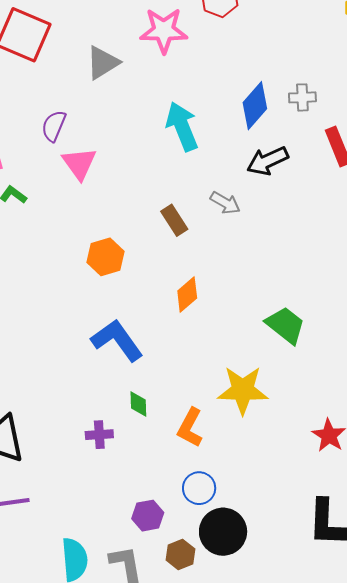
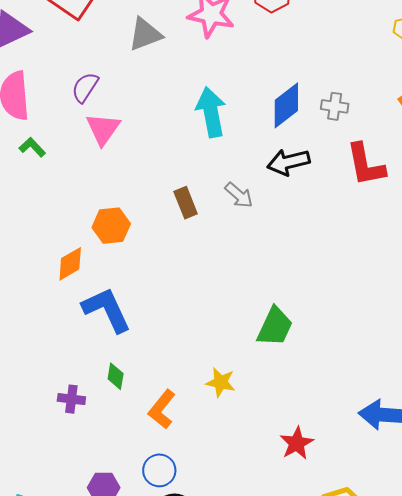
orange diamond: (187, 295) -> (70, 264), moved
green trapezoid: (285, 325) -> (275, 327), turned 66
yellow star: (243, 390) -> (221, 382), size x0.6

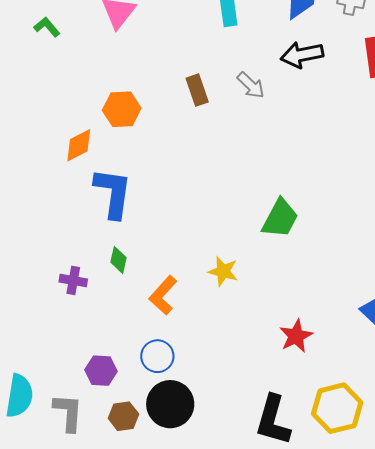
blue L-shape: (107, 310) -> (113, 193), turned 30

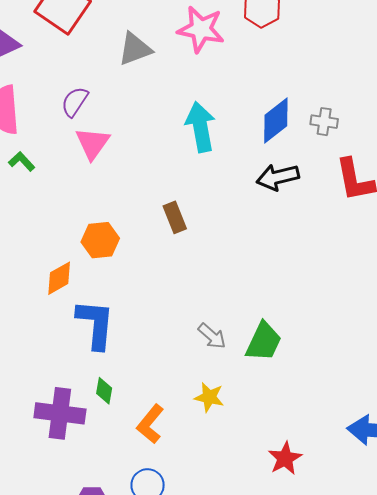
gray arrow: (251, 85) -> (212, 336), moved
purple cross: (73, 280) -> (60, 413), size x1.8

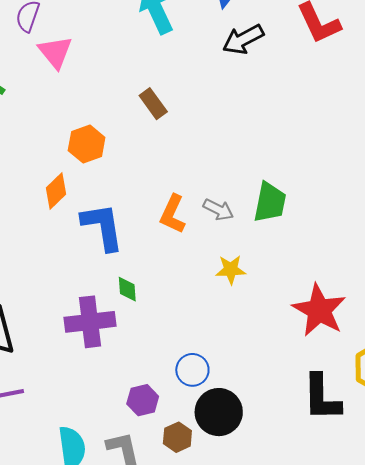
orange L-shape: (150, 424) -> (173, 214), moved
red star: (285, 458) -> (319, 310), size x1.6

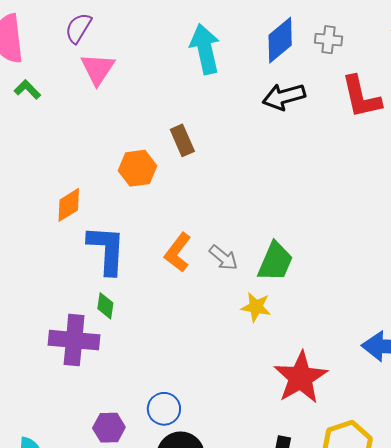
orange hexagon: (87, 144) -> (137, 168), moved
yellow star: (231, 270) -> (256, 307), moved
green diamond: (127, 289) -> (105, 306), moved

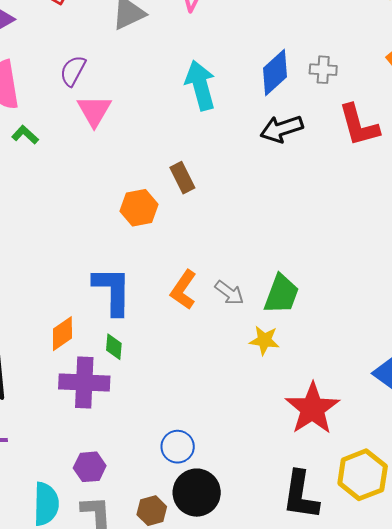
orange diamond: (69, 205) -> (62, 334), moved
purple hexagon: (109, 428) -> (90, 467), moved

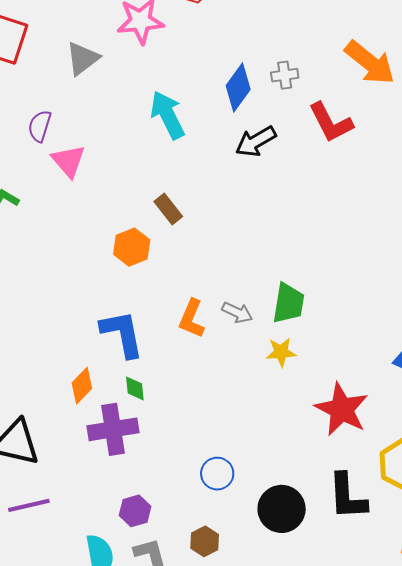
black circle: (197, 493) -> (282, 509), moved

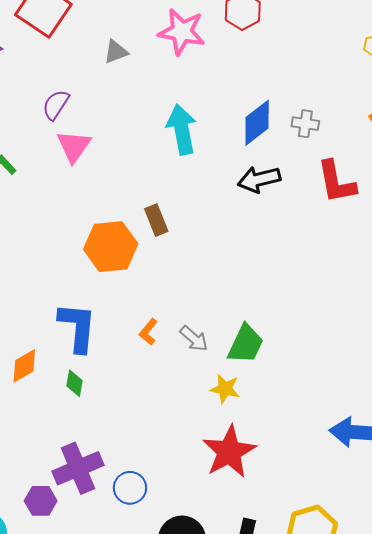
gray triangle: (83, 59) -> (116, 52), size x0.7
orange hexagon: (132, 247) -> (111, 247), size x1.4
orange L-shape: (192, 319) -> (148, 332), size x0.7
red star: (342, 409) -> (229, 452), moved
purple cross: (113, 429) -> (78, 468), moved, turned -30

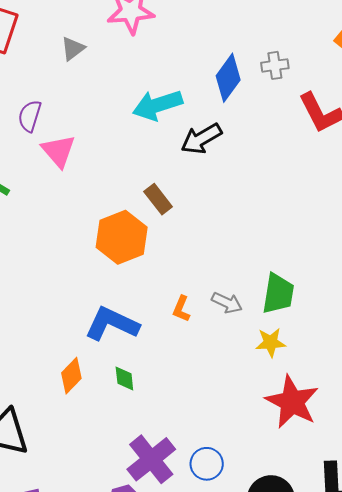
cyan arrow: (182, 129) -> (158, 105), turned -81
black arrow: (259, 179) -> (201, 139), moved
blue L-shape: (77, 327) -> (112, 324), turned -54

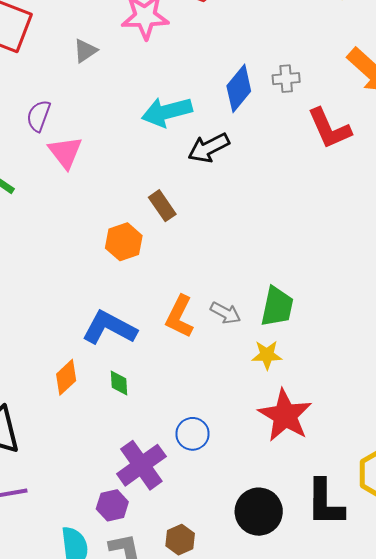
orange hexagon: (122, 237) -> (124, 242), size x0.7
orange L-shape: (181, 309) -> (180, 317), size x1.6
blue circle: (207, 464) -> (193, 434), moved

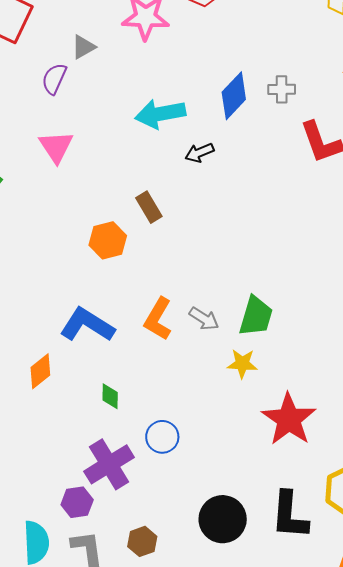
purple semicircle: (39, 116) -> (54, 79), moved
black arrow: (209, 148) -> (199, 153), size x0.7
green diamond: (119, 383) -> (110, 396), moved
red star: (285, 415) -> (289, 419), moved

